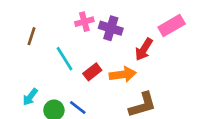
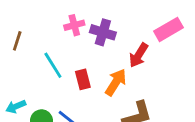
red rectangle: (92, 72) -> (83, 79), turned -66
orange arrow: (123, 74) -> (116, 82), turned -50
cyan arrow: (30, 97) -> (16, 107), turned 30

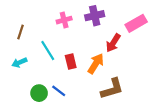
purple cross: (103, 32) -> (95, 16), moved, turned -30
cyan arrow: (16, 107) -> (19, 63), moved

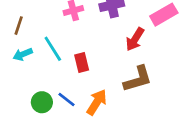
cyan arrow: (19, 63) -> (23, 54), moved
orange arrow: (96, 64) -> (97, 102), moved
brown L-shape: (112, 89) -> (138, 79), moved

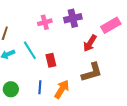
blue line: (67, 99) -> (40, 87), turned 56
green circle: (42, 102) -> (11, 89), moved

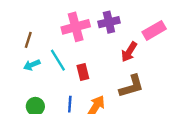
pink cross: (45, 22) -> (76, 27), size x1.6

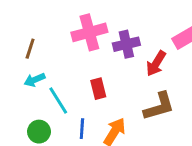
purple cross: (109, 22) -> (126, 44), moved
cyan line: (58, 60) -> (58, 100), moved

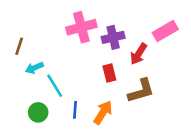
brown line: (30, 49) -> (19, 46), moved
red rectangle: (98, 89) -> (109, 73), moved

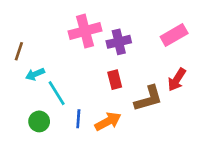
red arrow: (139, 54) -> (177, 80), moved
orange arrow: (103, 112) -> (108, 121), turned 30

